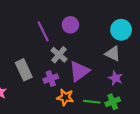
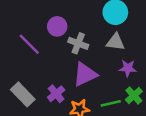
gray cross: (59, 55) -> (78, 43), moved
purple triangle: (79, 71) -> (85, 74), turned 30

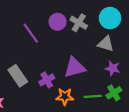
gray cross: (78, 43) -> (79, 23), moved

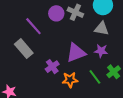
purple star: (113, 68) -> (101, 51), moved
gray rectangle: (18, 76) -> (24, 49), moved
green line: (93, 96) -> (95, 77), turned 63

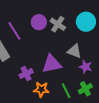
gray triangle: (102, 29) -> (74, 51), moved
purple star: (101, 51) -> (86, 67), moved

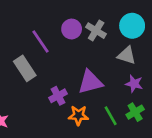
gray triangle: (74, 51) -> (127, 55), moved

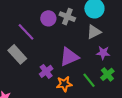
gray triangle: (127, 55) -> (94, 32), turned -35

